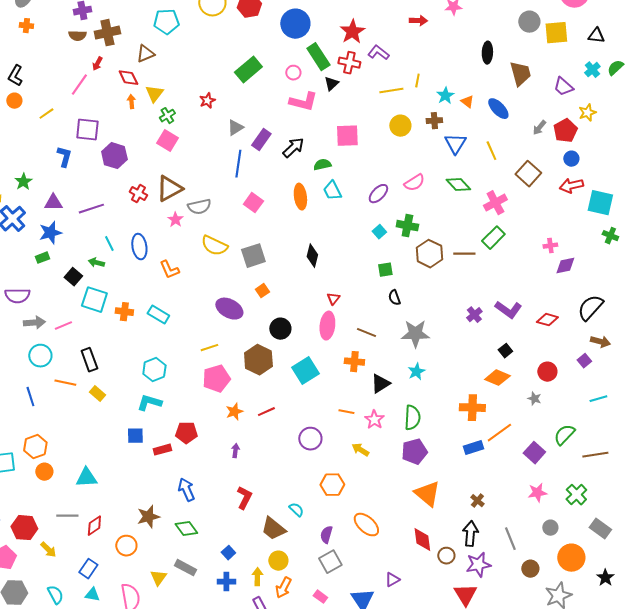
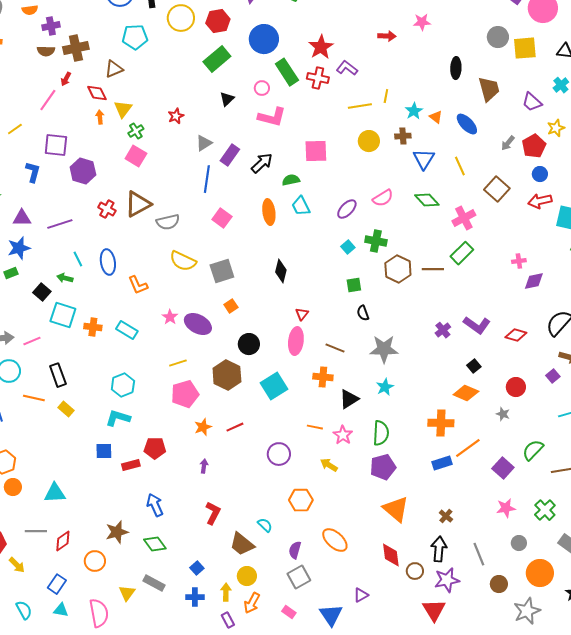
green rectangle: (248, 70) -> (217, 59), moved
black triangle: (331, 84) -> (227, 99), moved
pink star: (175, 220) -> (170, 317), moved

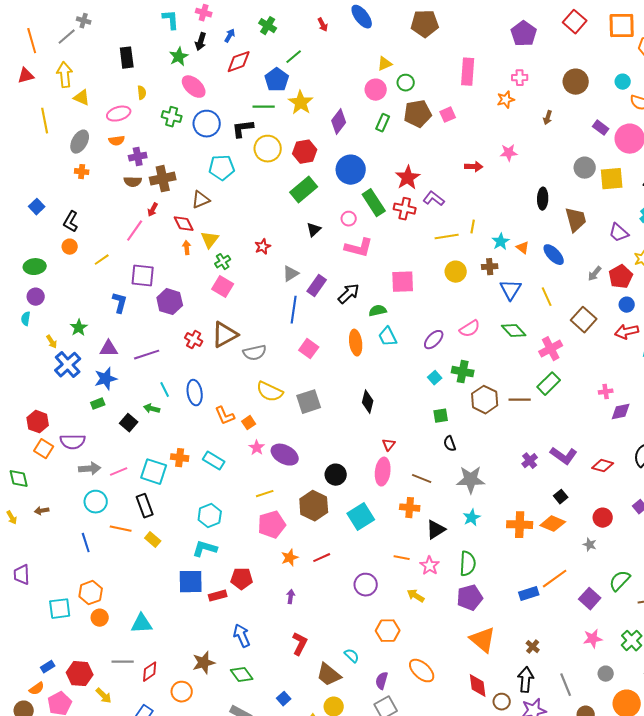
orange square: (231, 306) -> (249, 423), moved
cyan square: (63, 315) -> (154, 472), moved
orange cross: (441, 423) -> (520, 525), moved
blue square: (104, 451) -> (191, 582), size x1.5

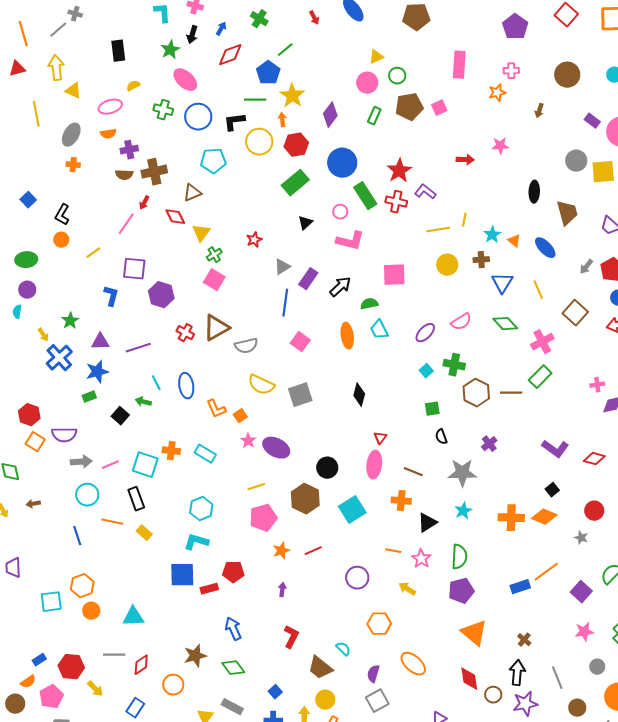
yellow semicircle: (142, 93) -> (133, 86), turned -112
orange arrow: (187, 248) -> (282, 120), moved
purple cross: (530, 461) -> (489, 444), moved

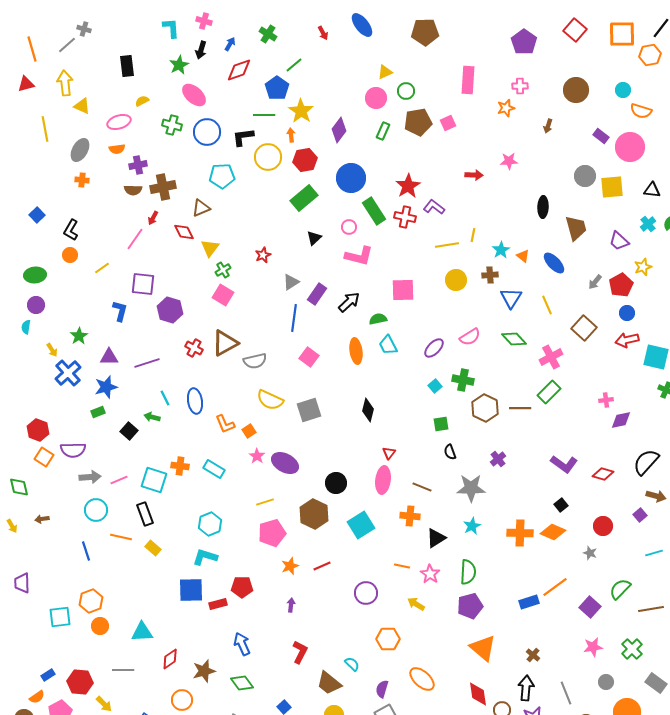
red diamond: (141, 665) -> (170, 659), moved

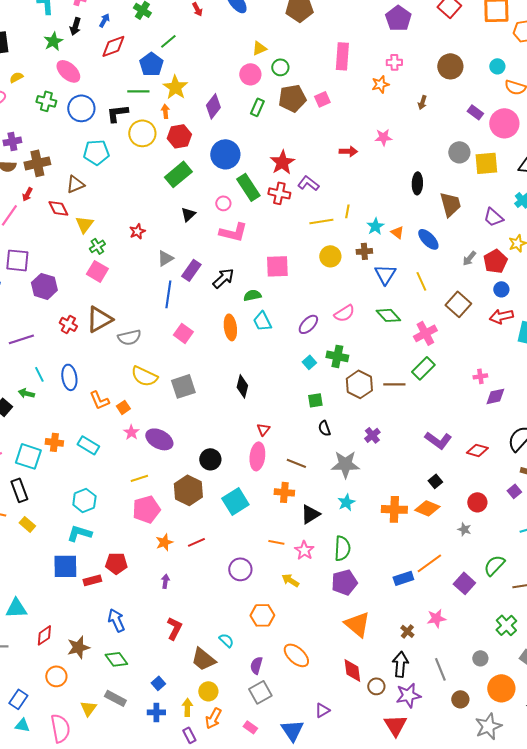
pink star: (593, 647) -> (436, 618), moved

